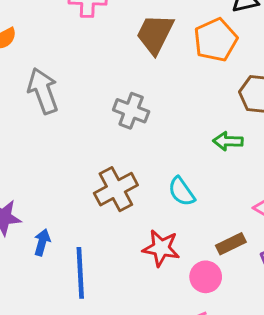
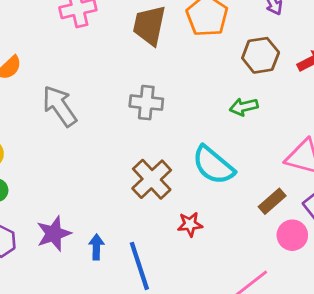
cyan semicircle: (182, 192) -> (213, 165), size x1.5
red star: (161, 248) -> (190, 224), moved, size x0.7
pink circle: (206, 277) -> (292, 235), moved

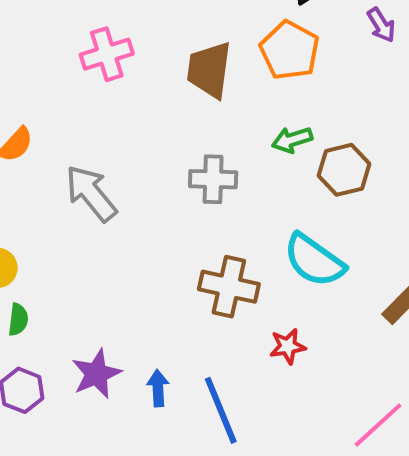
brown hexagon: (261, 55) -> (344, 170), moved
green arrow: (244, 107) -> (292, 140), moved
brown cross: (152, 179) -> (229, 287), turned -30

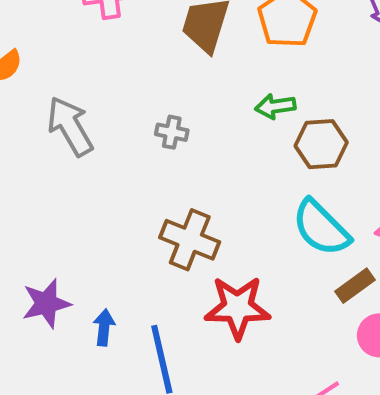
gray cross: (213, 179) -> (172, 132), moved, size x0.7
cyan semicircle: (314, 260) -> (321, 228), moved
red star: (288, 346) -> (237, 307), size x1.8

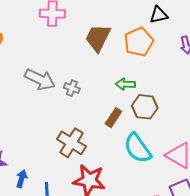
gray arrow: (70, 126) -> (40, 79), moved, turned 136
brown rectangle: (355, 286) -> (113, 118), moved, turned -30

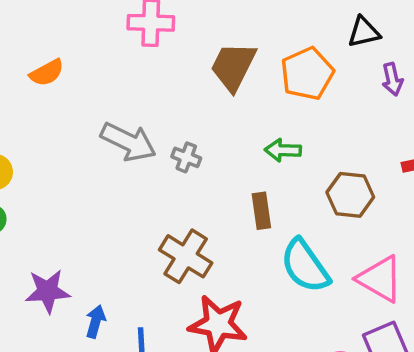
black triangle: (159, 15) -> (364, 32), moved
brown hexagon: (145, 107) -> (350, 195), moved
brown rectangle: (113, 118) -> (261, 211), turned -42

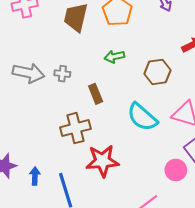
brown rectangle: (261, 211) -> (96, 94), moved
brown cross: (186, 256) -> (75, 128), turned -32

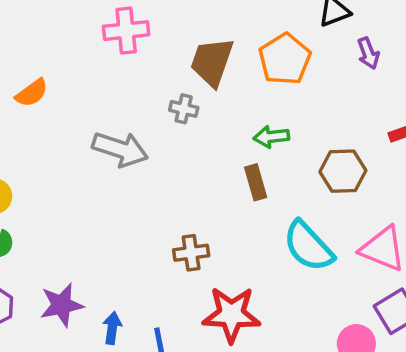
gray cross: (62, 74) -> (184, 109), moved
brown rectangle: (96, 94) -> (256, 182), moved
brown cross: (75, 128) -> (191, 253), size x0.7

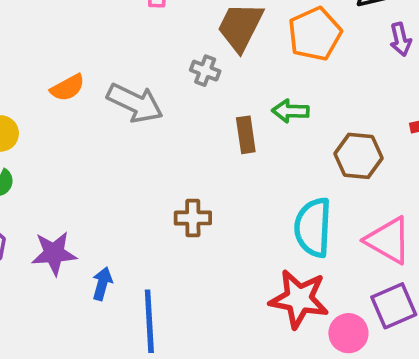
orange semicircle: (32, 93) -> (67, 88), moved
brown rectangle: (256, 182) -> (246, 135), moved
cyan semicircle: (308, 246) -> (313, 227), turned 38
red star: (231, 314) -> (299, 299), moved

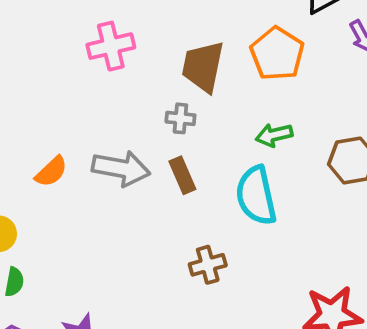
brown rectangle: (246, 135) -> (182, 175), moved
cyan semicircle: (313, 227) -> (256, 196), moved

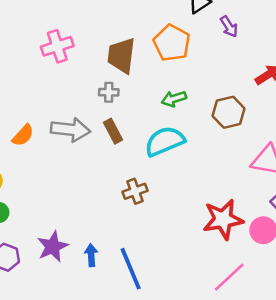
cyan semicircle: (256, 196) -> (165, 141), turned 84

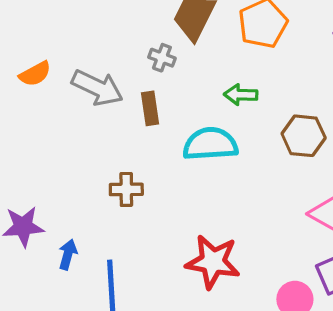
brown cross: (135, 191) -> (126, 189), moved
red star: (223, 219) -> (213, 262), moved

